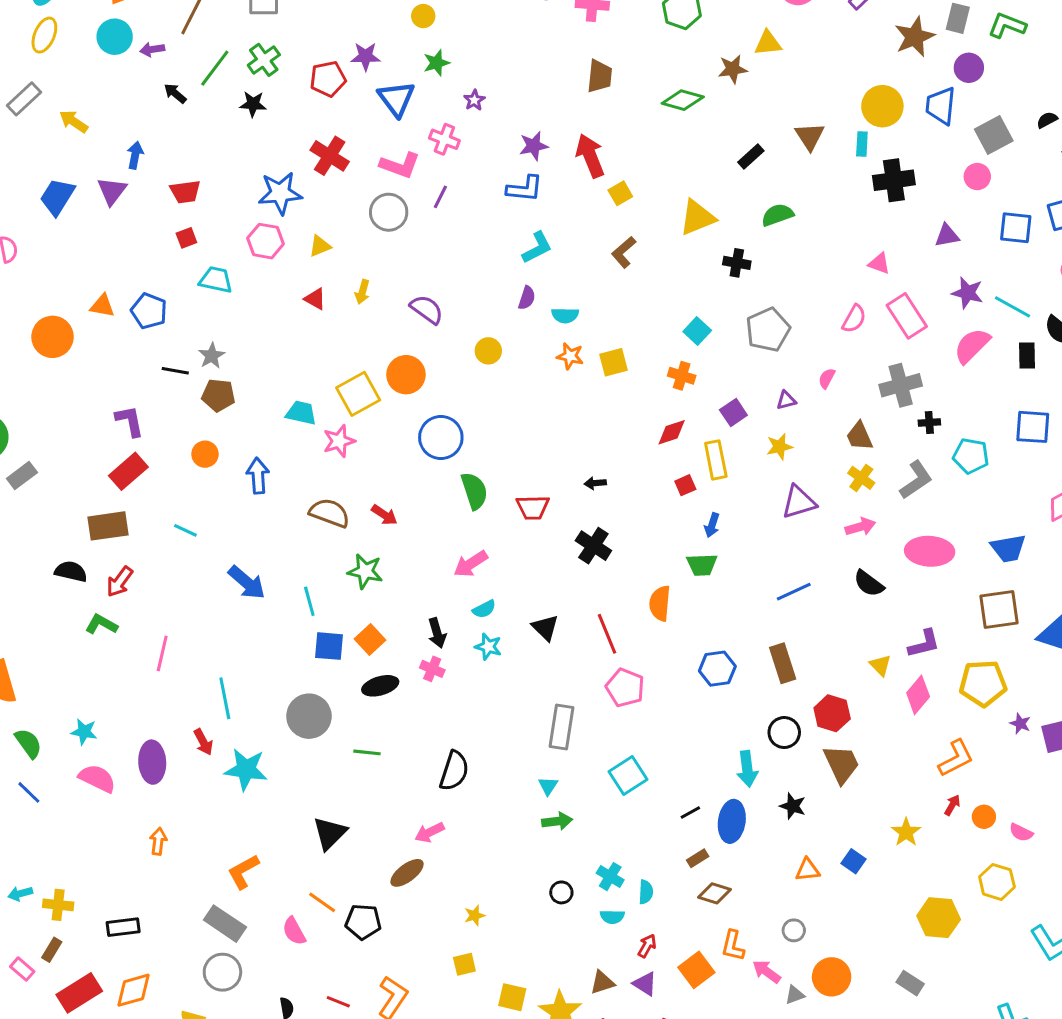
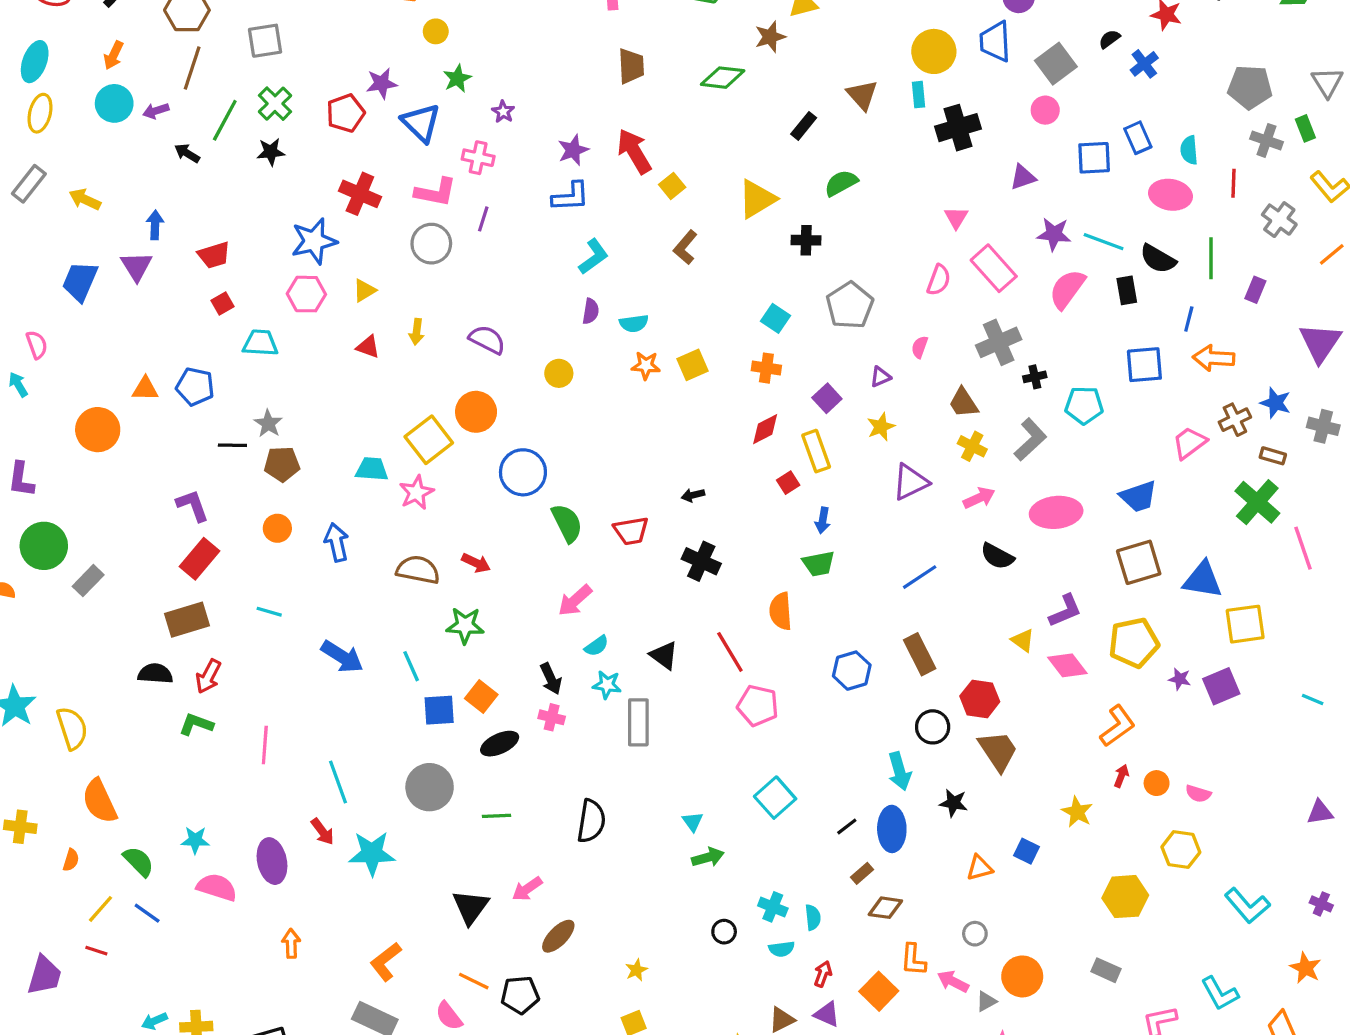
pink triangle: (879, 263) -> (956, 218), turned 50
pink diamond: (918, 695) -> (1067, 665), turned -69
gray rectangle: (561, 727) -> (638, 722), moved
pink arrow: (429, 832) -> (527, 889), moved

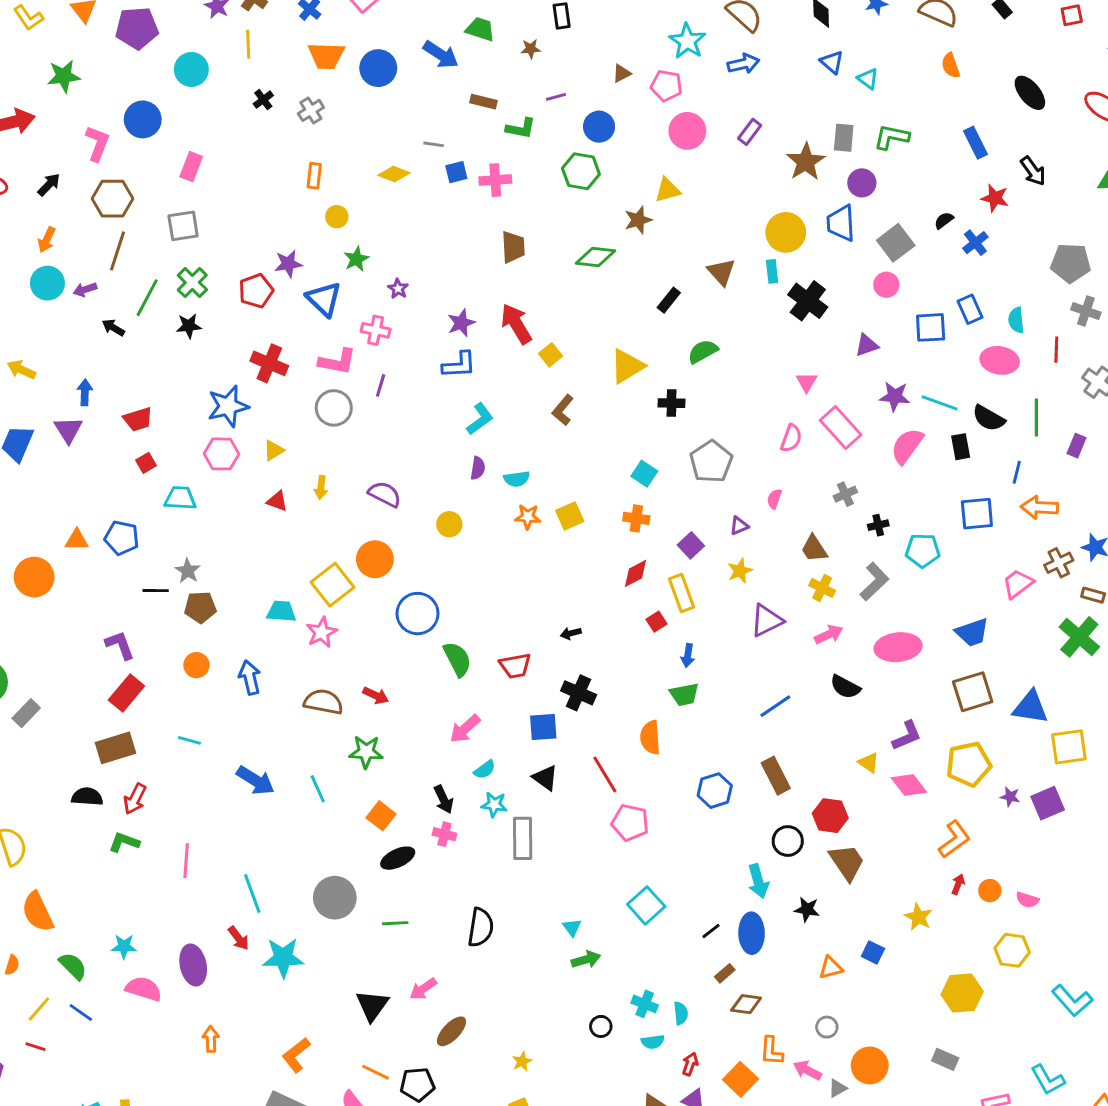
black cross: (958, 128) -> (808, 301), turned -36
gray cross: (999, 342) -> (845, 494), size x0.6
blue square: (439, 710) -> (543, 727), moved

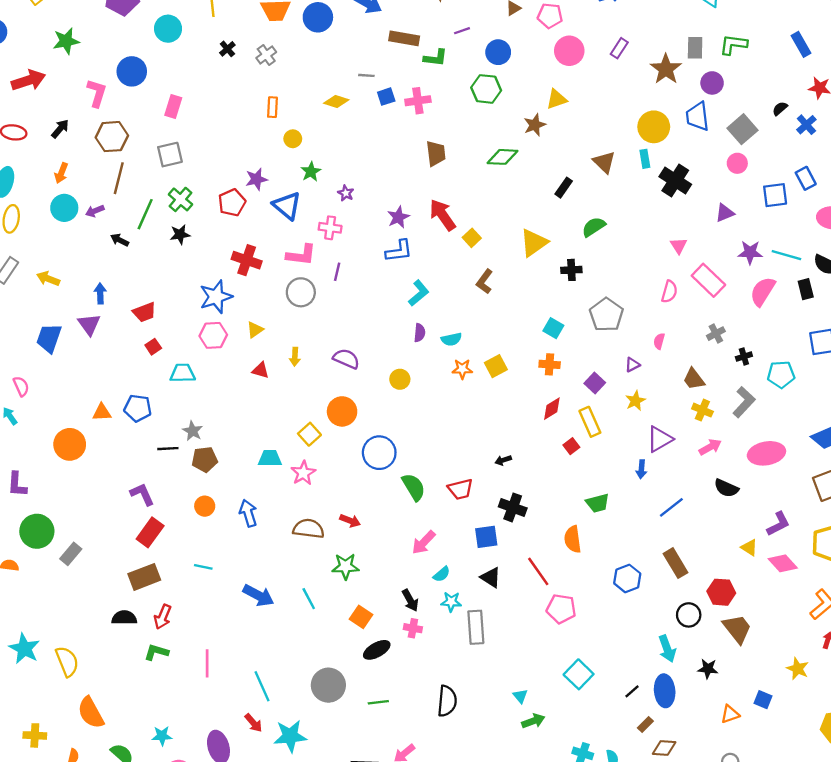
brown rectangle: (483, 102) -> (404, 38), size x1.4
yellow square: (332, 585) -> (309, 434), size x0.7
blue arrow: (688, 655) -> (641, 469), moved

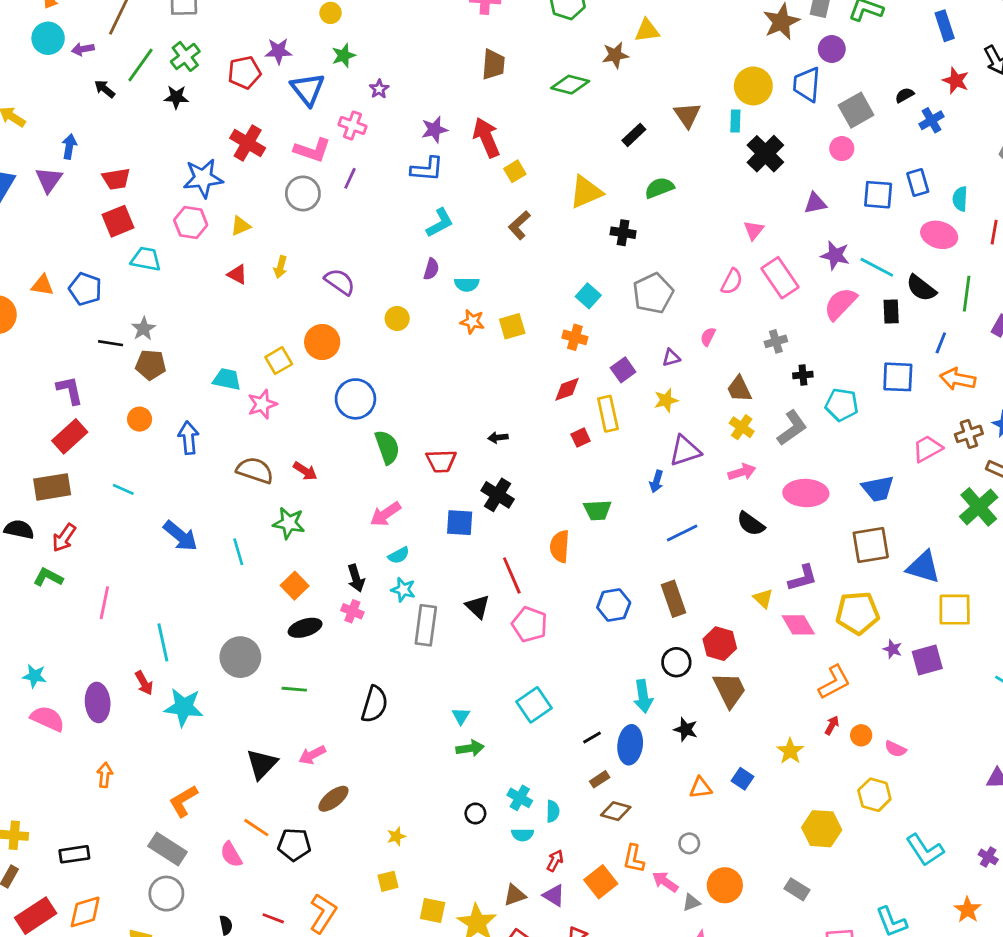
red square: (153, 347) -> (118, 221), size x1.6
black triangle: (491, 577) -> (478, 607), moved

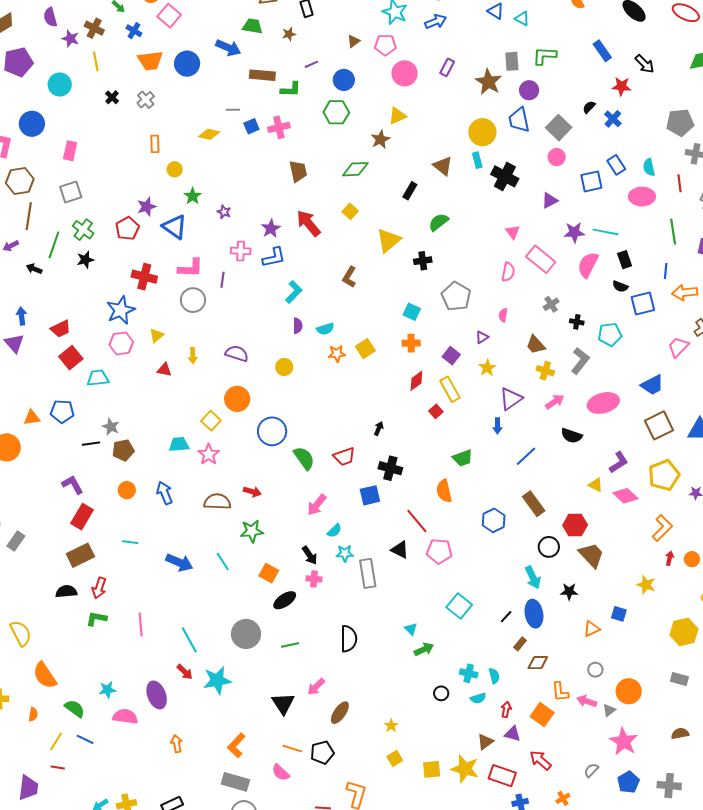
pink cross: (352, 125) -> (241, 251), moved
yellow square: (515, 171) -> (350, 211), moved
black semicircle: (921, 288) -> (620, 286), moved, size x0.7
black cross: (803, 375) -> (577, 322), turned 32
black arrow: (498, 438) -> (379, 428), turned 136

